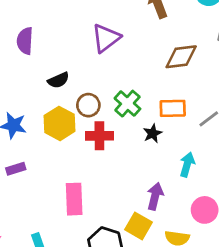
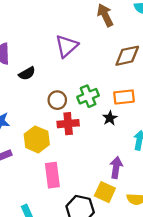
black semicircle: (58, 80) -> (27, 73), moved
green cross: (127, 104) -> (88, 96), turned 30
yellow hexagon: (59, 123) -> (37, 139), moved

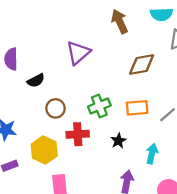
brown circle: (57, 100) -> (56, 108), moved
black star: (110, 118) -> (118, 141), moved

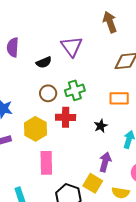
purple triangle: (78, 53) -> (72, 46), turned -30
black semicircle: (36, 80) -> (44, 62), moved
green cross: (99, 106) -> (75, 90), moved

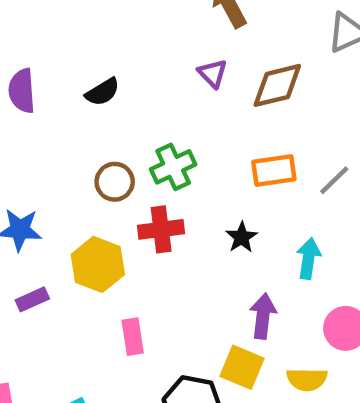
purple triangle: (72, 46) -> (213, 73), moved, size x0.6
black semicircle: (44, 62) -> (102, 92), moved
pink rectangle: (46, 163) -> (133, 337), size x0.7

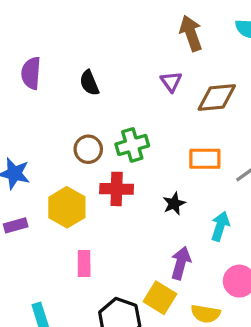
black semicircle: (102, 92) -> (89, 83), turned 90

